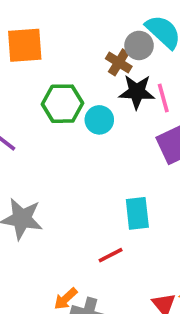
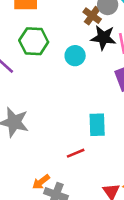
green hexagon: (62, 104) -> (34, 41), moved

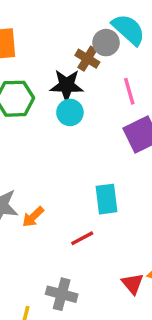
black star: (103, 38) -> (67, 85), moved
orange arrow: (41, 182) -> (33, 217), moved

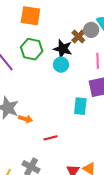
cyan rectangle: (107, 199) -> (80, 106), moved
orange arrow: (33, 217) -> (26, 119), turned -136

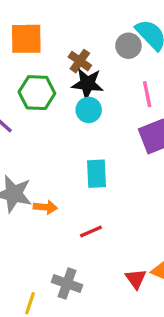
brown cross: (78, 36) -> (80, 61), moved
cyan rectangle: (80, 106) -> (96, 174), moved

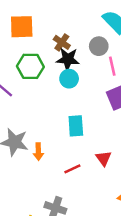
gray circle: (128, 46) -> (99, 46), moved
orange arrow: (45, 207) -> (38, 152), turned 84
red triangle: (136, 279) -> (104, 158), moved

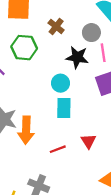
black star: (68, 59) -> (77, 57), moved
cyan circle: (69, 79) -> (60, 83), moved
orange arrow: (38, 152) -> (26, 130), size x1.6

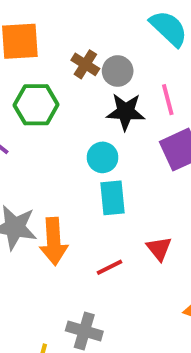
gray circle: (91, 33) -> (118, 71), moved

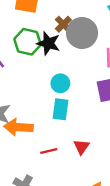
gray circle: (118, 71) -> (82, 33), size x1.6
black star: (126, 112) -> (48, 43), moved
orange arrow: (54, 241) -> (19, 127), turned 84

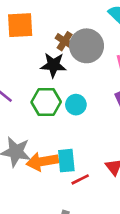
green hexagon: (28, 42) -> (46, 102), moved
cyan rectangle: (61, 109) -> (66, 161), moved

